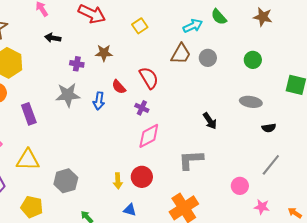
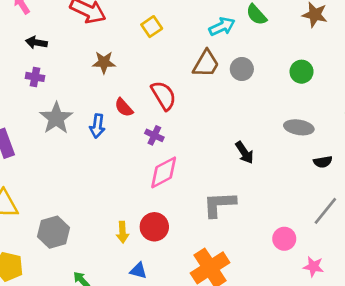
purple cross: (77, 64) -> (35, 77), moved
gray star: (68, 95) -> (56, 118), turned -30

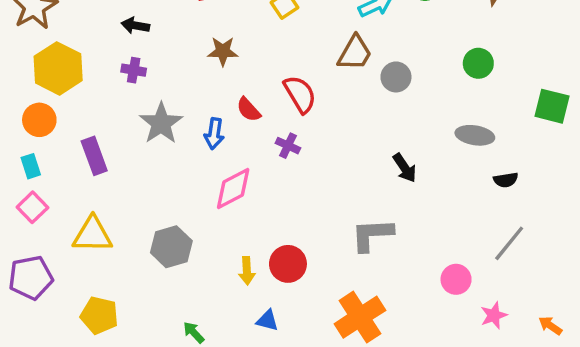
gray circle: (242, 69) -> (396, 77), moved
pink diamond: (164, 172) -> (233, 188), moved
gray hexagon: (54, 232) -> (171, 247), moved
pink star: (313, 267) -> (494, 315), turned -30

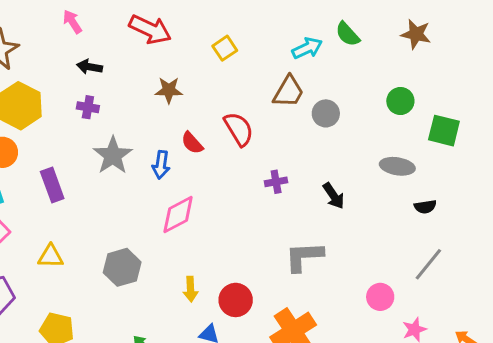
green square: (552, 106) -> (444, 131), moved
purple cross: (288, 146) -> (276, 182), moved, turned -35
yellow triangle: (92, 235) -> (51, 256), size x0.7
red circle: (288, 264) -> (236, 300), moved

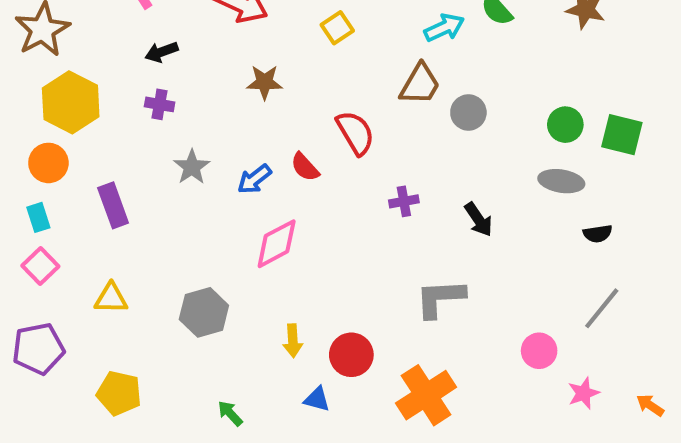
black arrow: (89, 67) -> (162, 52), turned -30
green circle: (400, 101) -> (565, 125), moved
red semicircle: (192, 143) -> (305, 167), moved
gray star: (113, 155) -> (192, 167), size x0.7
blue arrow: (161, 165) -> (254, 179), turned 44

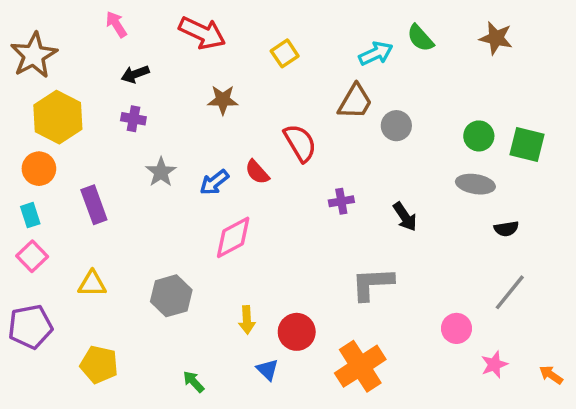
blue triangle: (317, 399) -> (267, 370), turned 30

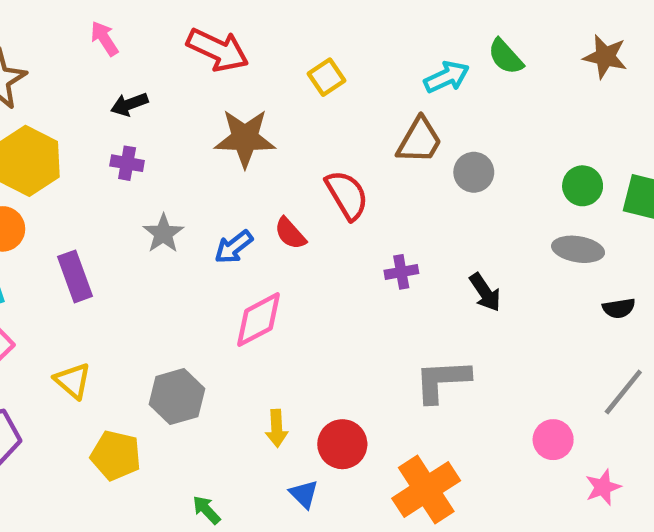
brown star: (223, 100) -> (245, 138), size x1.5
yellow triangle: (92, 284) -> (73, 381), turned 40
yellow pentagon: (99, 365) -> (116, 455), moved

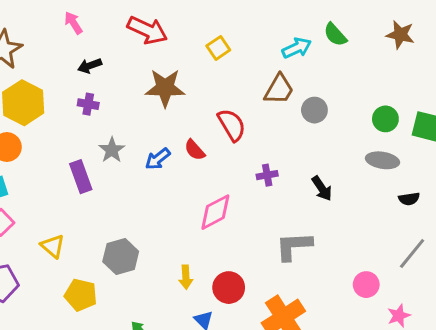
purple rectangle: (75, 276) -> (81, 177), moved
pink diamond: (259, 320) -> (215, 212), moved

